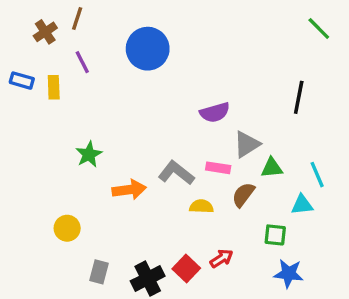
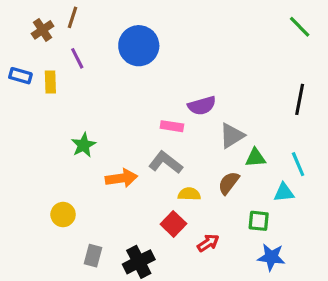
black line: (299, 97) -> (300, 99), moved
pink rectangle: (218, 168) -> (172, 126), moved
red square: (186, 268) -> (173, 224), moved

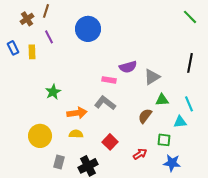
blue rectangle: (20, 76) -> (13, 48), turned 48
gray triangle: (232, 136) -> (152, 77), moved
yellow semicircle: (189, 194) -> (76, 134), moved
yellow circle: (63, 215) -> (40, 136), size x1.5
red arrow: (208, 243) -> (140, 154), moved

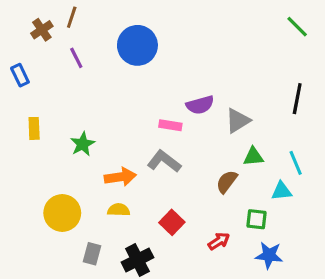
yellow rectangle: (32, 52) -> (34, 128), moved

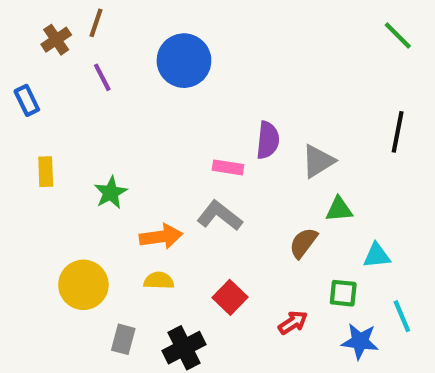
purple semicircle: (200, 105) -> (268, 140), turned -68
cyan line: (296, 163) -> (402, 316), moved

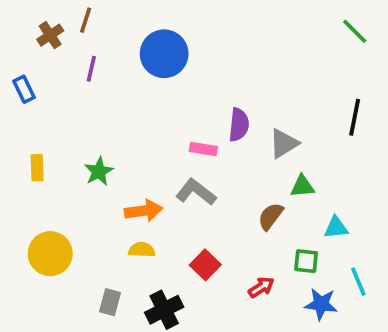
purple line: (102, 77) -> (91, 69), turned 40
yellow rectangle: (46, 172) -> (37, 168), moved
yellow circle: (83, 285) -> (50, 254), moved

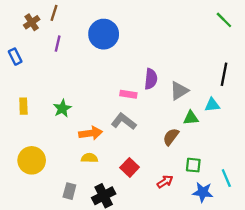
cyan triangle: (336, 227) -> (212, 105), moved

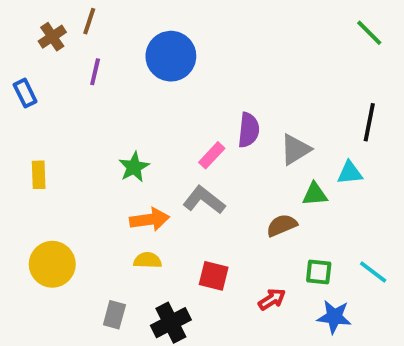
pink rectangle: (128, 94) -> (212, 155), turned -56
green star: (62, 108) -> (134, 167), moved
brown semicircle: (171, 137) -> (282, 225), turned 30
red square: (130, 167) -> (214, 276), turned -30
cyan line: (226, 178) -> (373, 272), moved, turned -30

